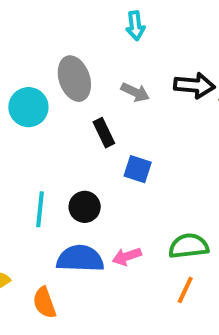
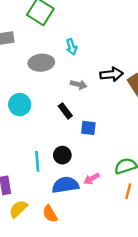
gray ellipse: (74, 79) -> (41, 63), moved, turned -65

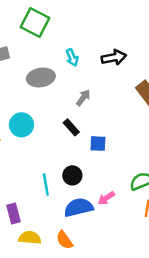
black arrow: (112, 74) -> (114, 57), moved
gray arrow: (79, 85) -> (83, 98), turned -63
yellow semicircle: (18, 209) -> (30, 238), turned 54

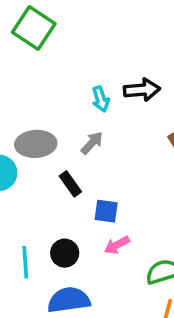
cyan arrow: (72, 57) -> (101, 99), moved
gray ellipse: (41, 77) -> (36, 144), moved
pink arrow: (106, 198) -> (117, 245), moved

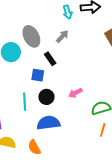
gray ellipse: (36, 144) -> (31, 36), turned 65
blue square: (106, 211) -> (38, 75), moved

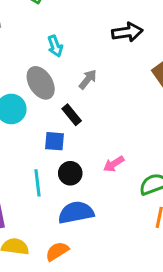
cyan arrow: (68, 12) -> (55, 46), moved
orange semicircle: (34, 147) -> (57, 251), turned 91

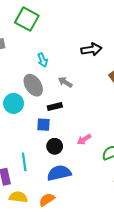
gray arrow: (88, 79) -> (65, 82), turned -96
black rectangle: (72, 115) -> (55, 107), turned -64
cyan line: (38, 183) -> (24, 162), moved

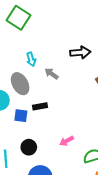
gray arrow: (65, 82) -> (51, 74), moved
blue square: (44, 125) -> (21, 116), moved
black circle: (55, 146) -> (29, 147), moved

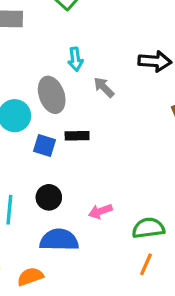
pink arrow: (67, 141) -> (100, 211), moved

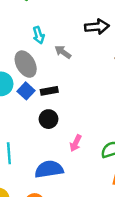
blue square: (44, 145) -> (26, 91), moved, turned 35
black circle: (49, 197) -> (49, 119), moved
pink arrow: (100, 211) -> (76, 143), turned -35

